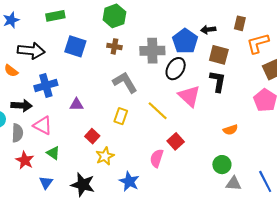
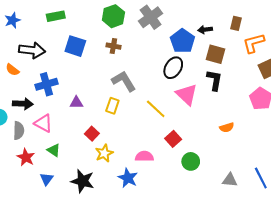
gray cross: (152, 51) -> (151, 17), moved, turned -35
yellow rectangle: (121, 116) -> (112, 106), moved
pink semicircle: (157, 158) -> (144, 156), moved, turned 72
green circle: (222, 165) -> (191, 161), moved

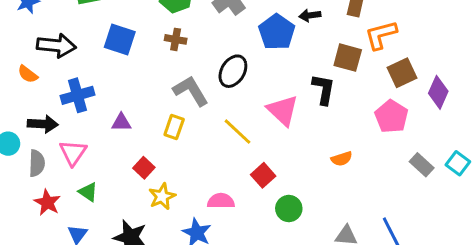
brown square: (215, 54) -> (348, 58), moved
black ellipse: (173, 68) -> (233, 71), moved
pink triangle: (43, 123) -> (73, 153), turned 36

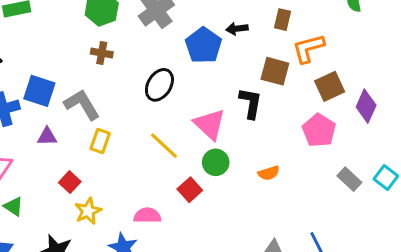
blue square: (120, 39) -> (39, 91), moved
gray L-shape: (191, 91) -> (82, 105), moved
green circle: (289, 209) -> (216, 162), moved

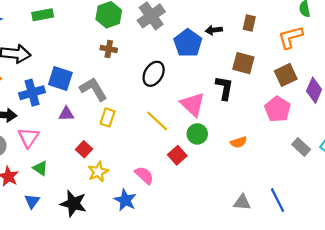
orange L-shape: (308, 48) -> (290, 37), moved
pink semicircle: (147, 216) -> (144, 175), turned 42

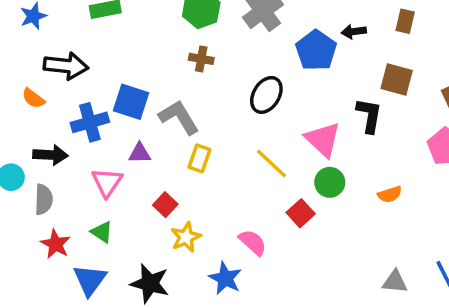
pink triangle: (29, 137) -> (107, 182), moved
blue triangle: (32, 201) -> (90, 280), size x1.5

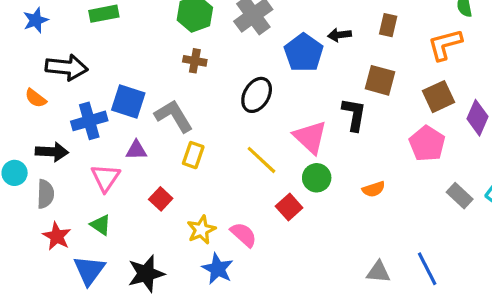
yellow star: (186, 237) -> (201, 230), moved
black star: (150, 283) -> (146, 274), turned -30

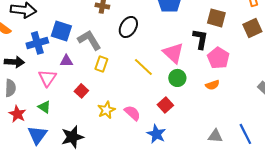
black ellipse: (257, 95) -> (128, 27), moved
pink pentagon: (427, 144) -> (218, 58), moved
red square: (289, 207) -> (165, 105), moved
blue star: (218, 269) -> (156, 134), moved

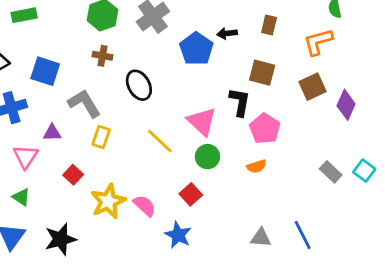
black ellipse: (128, 27) -> (139, 85), turned -60
blue square: (61, 31) -> (45, 71), moved
yellow star: (106, 110) -> (108, 201), size x1.4

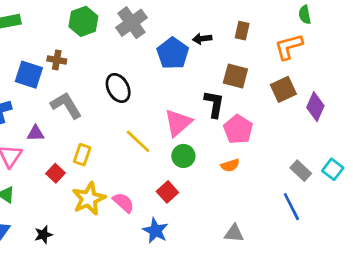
brown cross: (103, 56) -> (57, 60), moved
pink triangle: (202, 122) -> (178, 123), turned 36
yellow rectangle: (101, 137) -> (82, 155), moved
blue line: (303, 235) -> (291, 207), moved
black star: (61, 239) -> (43, 235), size x0.6

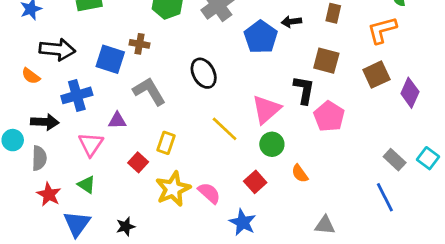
orange semicircle: (230, 165) -> (300, 174), moved, turned 72

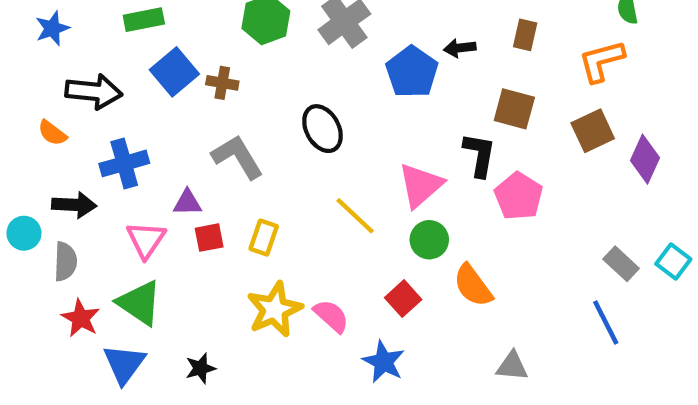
blue square: (110, 59) -> (174, 72), moved, turned 32
red square: (138, 162) -> (209, 238), moved, turned 36
orange semicircle: (300, 174) -> (473, 285), size x1.5
green triangle: (87, 185) -> (139, 303), size x1.6

